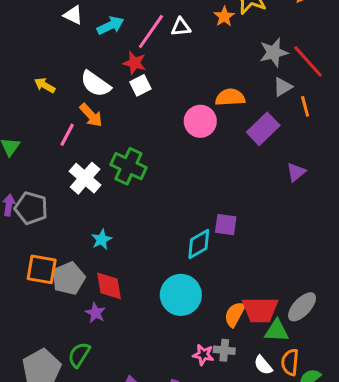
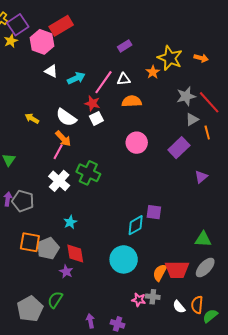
orange semicircle: (230, 97) -> (132, 101), moved
pink line: (67, 135) -> (58, 152), moved
green triangle: (277, 331) -> (203, 239), moved

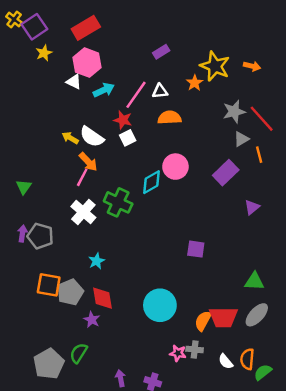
yellow star: (11, 41) -> (44, 53), moved
pink hexagon: (42, 42) -> (87, 63), moved
yellow arrow: (32, 118) -> (70, 138), moved
cyan diamond: (136, 225) -> (152, 182), moved

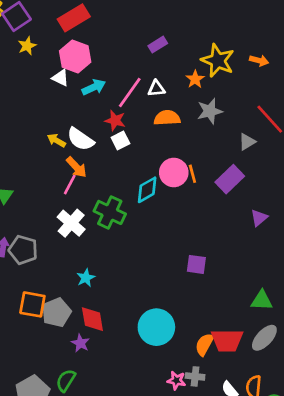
gray star: (234, 112) -> (210, 111), moved
orange line: (259, 155) -> (192, 174), moved

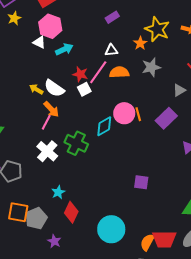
pink line: (130, 92) -> (98, 72), moved
red diamond: (92, 319) -> (71, 212), moved, turned 35

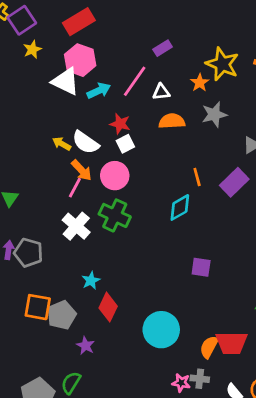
white triangle: (39, 42) -> (66, 81), size x1.6
pink line: (98, 72) -> (135, 81), moved
pink circle: (124, 113) -> (115, 176), moved
cyan diamond: (104, 126) -> (180, 207), moved

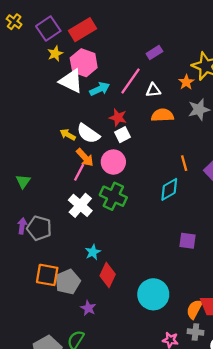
purple square: (22, 20) -> (48, 29), moved
yellow star: (32, 49) -> (55, 54), moved
gray cross: (200, 379) -> (195, 332), moved

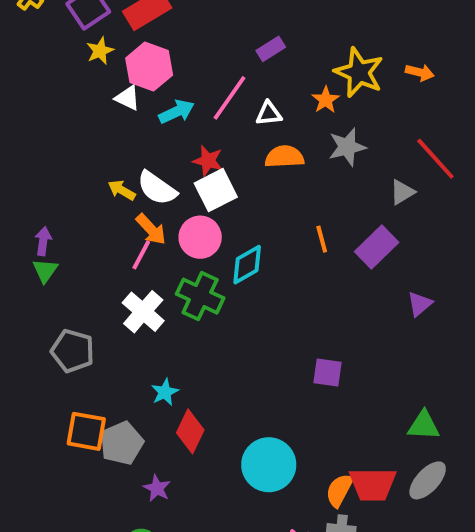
white triangle: (71, 81) -> (127, 98), size x0.6
white square: (122, 135) -> (216, 190), size x1.5
cyan diamond: (169, 189) -> (247, 265), moved
purple arrow: (22, 226) -> (43, 241), moved

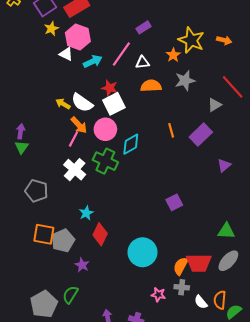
purple square: (328, 373) -> (174, 202), turned -35

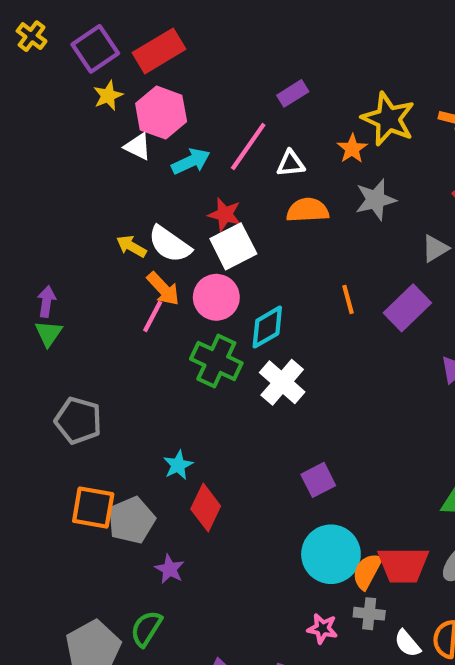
white cross: (75, 170) -> (282, 382), moved
purple square: (174, 202) -> (318, 480), moved
cyan circle: (142, 252) -> (331, 554), moved

